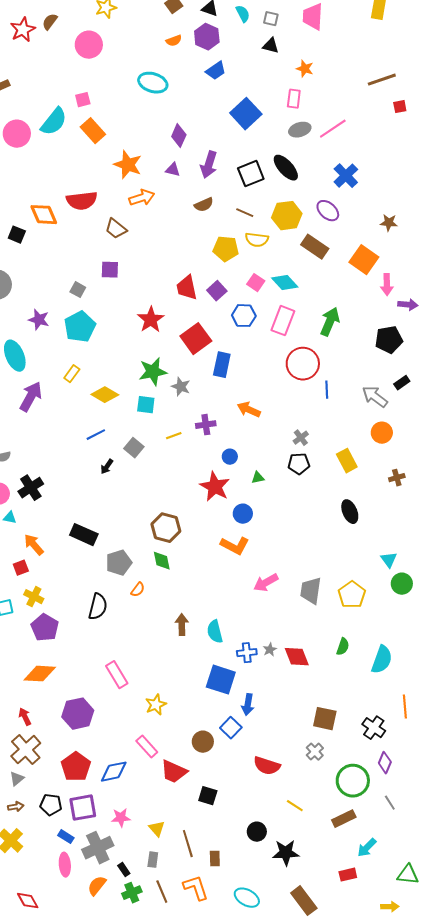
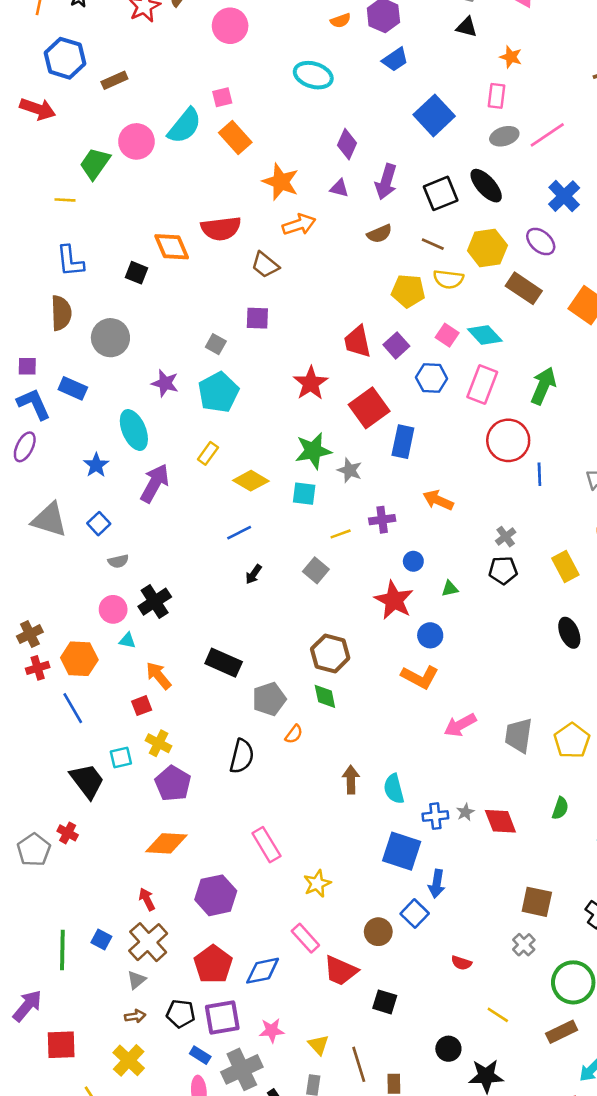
gray square: (134, 448) -> (316, 570), moved
red semicircle: (267, 766) -> (461, 963), size x0.6

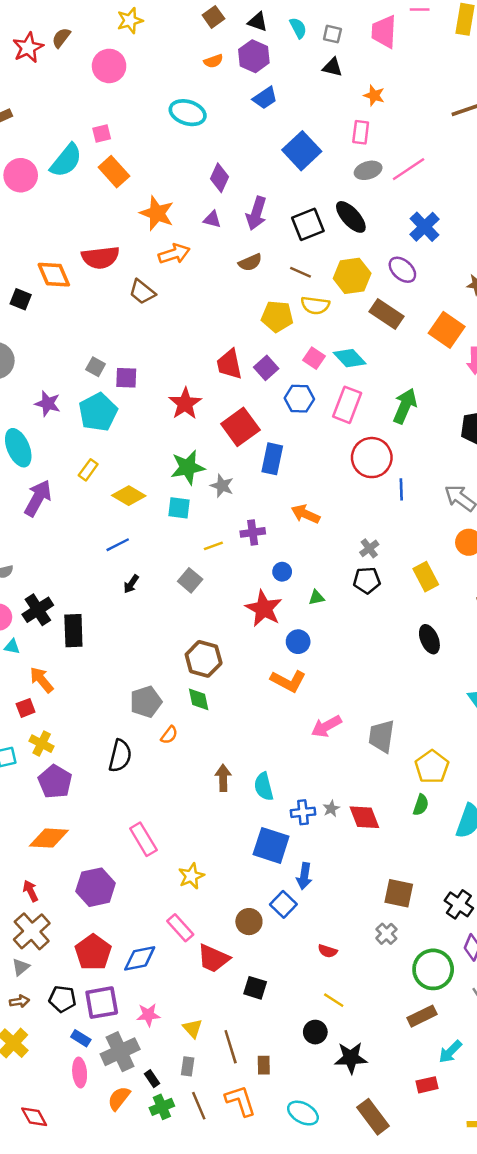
purple square: (257, 318) -> (126, 378), moved
black rectangle: (224, 663) -> (73, 631), moved, turned 64
yellow pentagon: (572, 741) -> (432, 767), moved
yellow line: (498, 1015) -> (334, 1000), moved

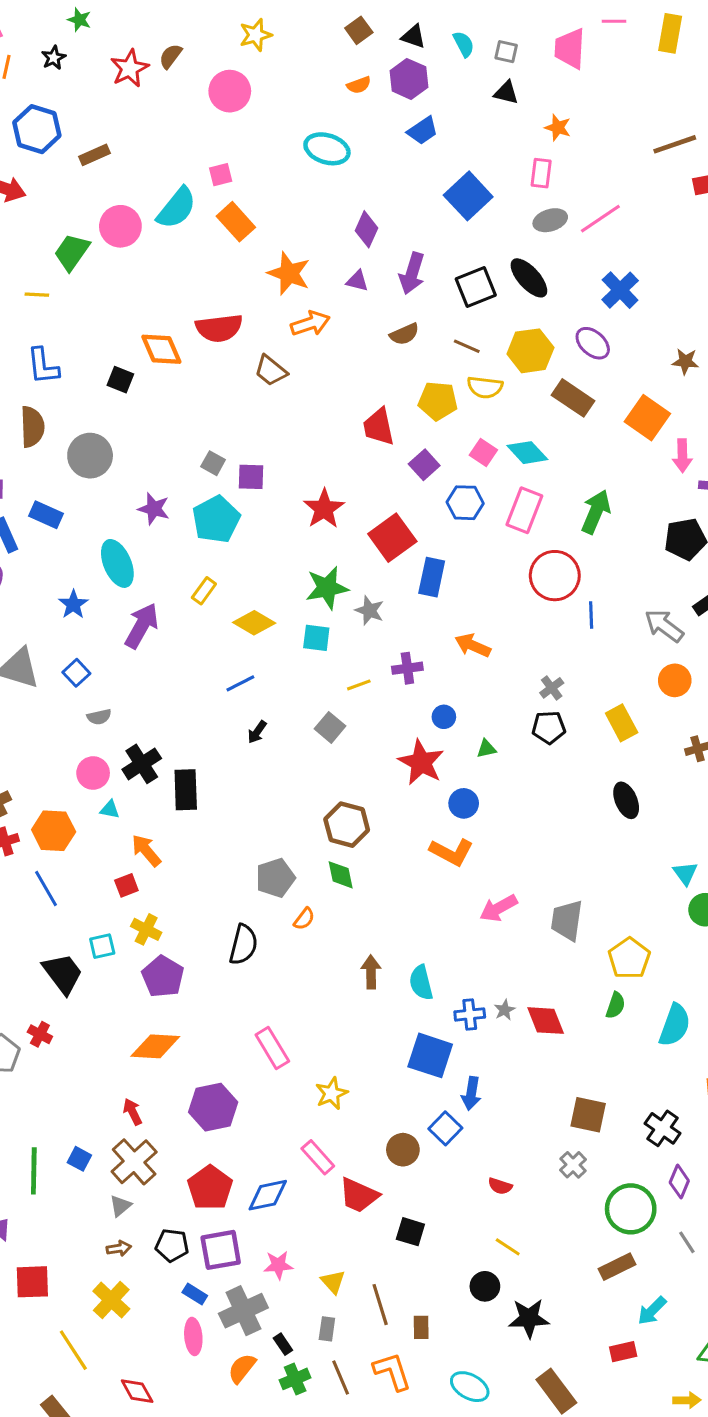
red trapezoid: (229, 364) -> (379, 427), moved

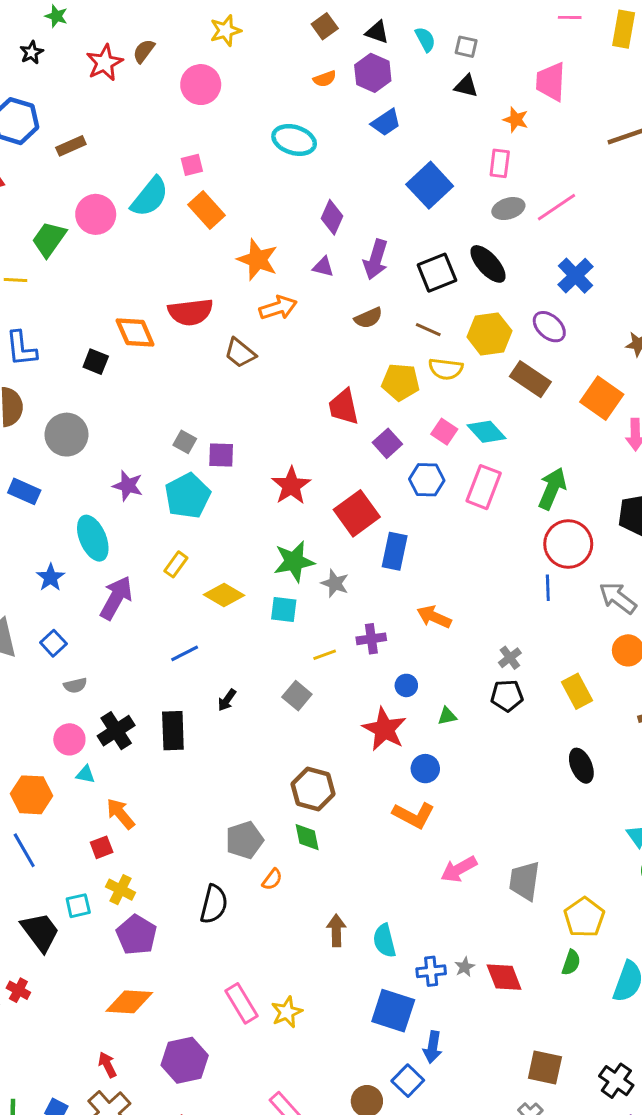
pink trapezoid: (570, 49) -> (551, 82), moved
red circle: (555, 576) -> (568, 544), moved
blue line: (240, 683) -> (185, 653), moved
black rectangle: (186, 790) -> (173, 731), moved
yellow star: (332, 1093) -> (287, 1012), moved

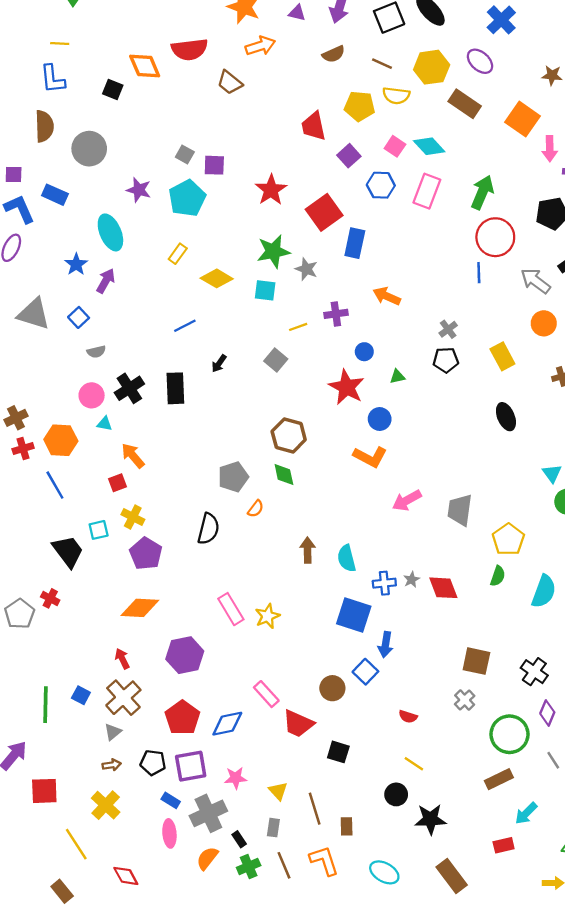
yellow line: (15, 280) -> (60, 44), moved
purple arrow: (116, 598) -> (106, 281), moved, size x0.7

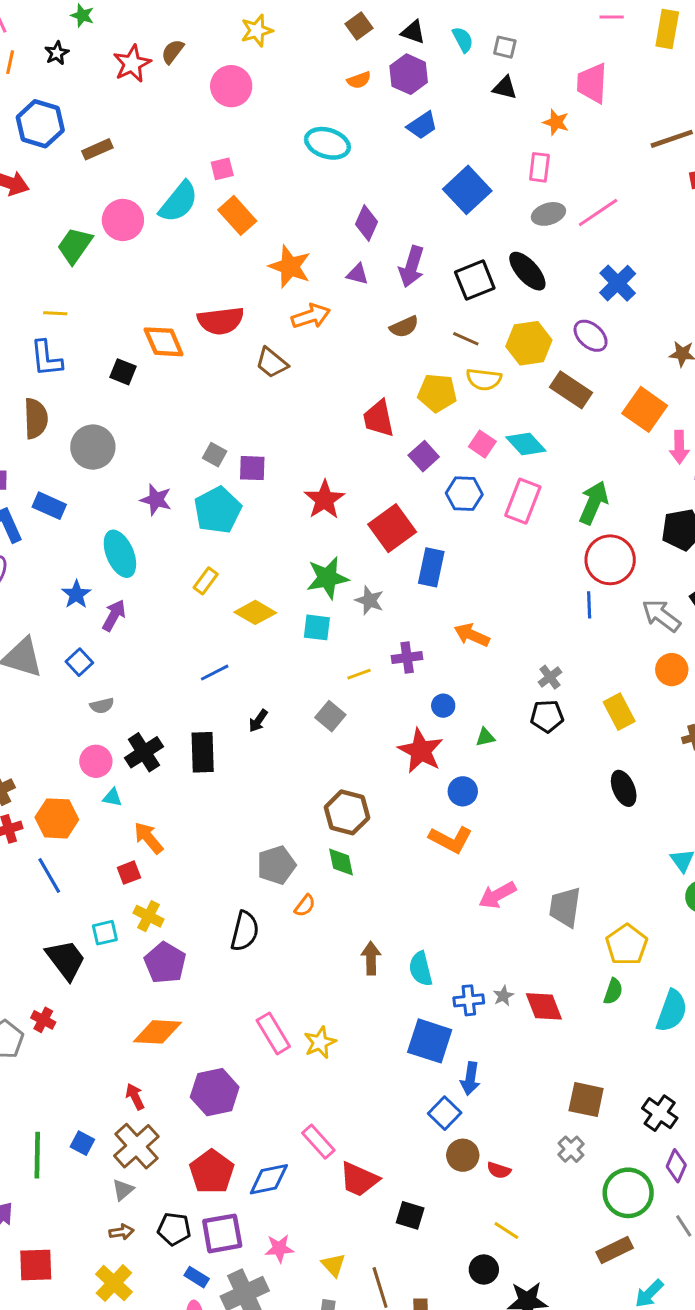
brown circle: (332, 688) -> (463, 1155), moved

